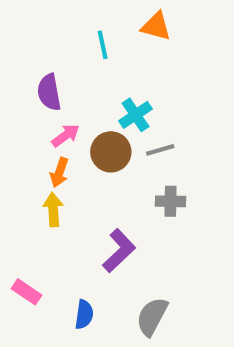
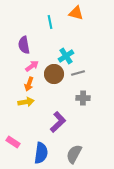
yellow arrow: (53, 210) -> (26, 102), turned 84
blue semicircle: (84, 314) -> (41, 153), size x1.5

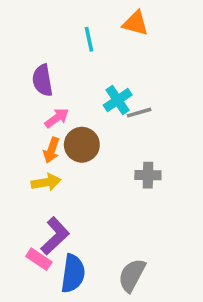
gray line: (78, 73) -> (139, 113), moved
brown circle: (54, 74) -> (82, 145), moved
purple L-shape: (58, 122) -> (55, 236), moved
pink rectangle: (13, 142) -> (39, 259), moved

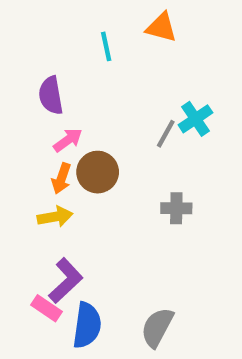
cyan cross: (118, 100) -> (195, 119), moved
gray line: (139, 113) -> (166, 134), turned -45

